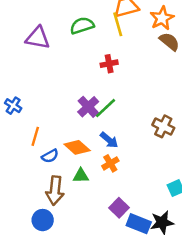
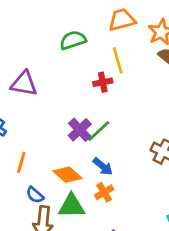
yellow line: (118, 24) -> (118, 61), moved
purple triangle: (38, 38) -> (24, 84), moved
blue semicircle: (50, 156) -> (35, 195), moved, turned 70
green triangle: (81, 176) -> (72, 206), size x1.5

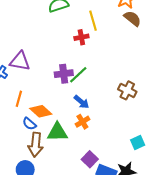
purple triangle: (24, 84) -> (20, 61), moved
purple cross: (80, 130) -> (64, 74), turned 36
orange diamond: (67, 175) -> (41, 111), moved

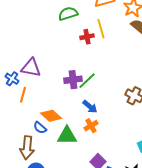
red cross: (81, 37) -> (87, 37), moved
orange line: (19, 99) -> (23, 95), moved
brown arrow: (36, 145) -> (27, 148), moved

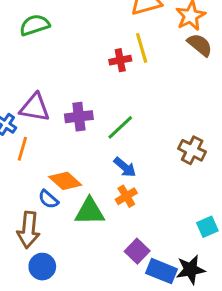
green semicircle: (68, 14) -> (35, 25), moved
purple cross: (73, 80) -> (79, 117), moved

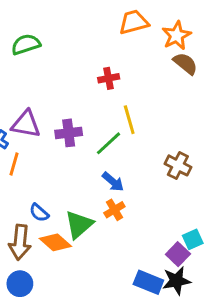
yellow line: (142, 48) -> (129, 120), moved
orange diamond: (65, 181) -> (55, 242), moved
green triangle: (90, 211) -> (79, 225), turned -40
purple square: (137, 251) -> (178, 254), moved
blue circle: (42, 267) -> (20, 284), moved

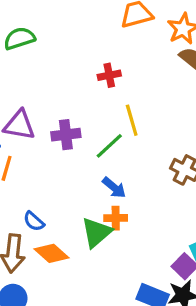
orange cross: (114, 210) -> (116, 218), turned 30
green triangle: (79, 225) -> (96, 233), moved

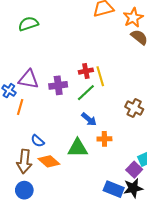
red cross: (109, 75) -> (86, 71), moved
orange cross: (116, 218) -> (104, 139), moved
green triangle: (96, 233) -> (78, 148), turned 40

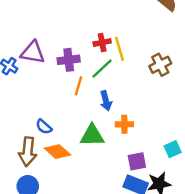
orange line: (20, 107) -> (79, 86), moved
brown cross: (134, 108) -> (160, 65), moved, turned 36
blue arrow: (89, 119) -> (106, 101), turned 35
purple square: (134, 170) -> (137, 161), moved, turned 35

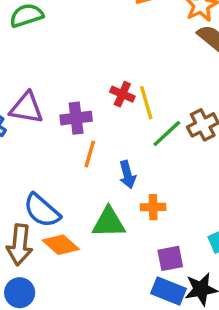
red cross: (102, 43) -> (122, 94), turned 35
green line: (102, 69) -> (167, 134), moved
blue semicircle: (44, 127) -> (42, 211), size x1.6

